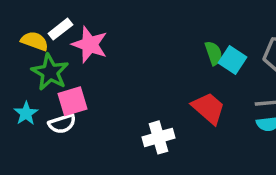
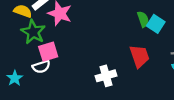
red trapezoid: (208, 108) -> (140, 56), turned 30
cyan star: (26, 113) -> (15, 78), moved

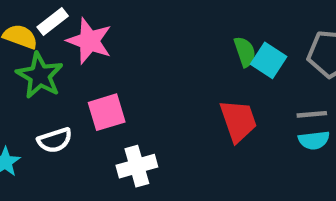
pink square: (48, 52) -> (107, 112), moved
white cross: (106, 76) -> (137, 166), moved

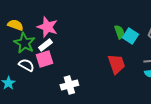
white rectangle: (53, 21) -> (45, 45), moved
pink square: (107, 112) -> (44, 59), moved
white semicircle: (55, 140) -> (26, 65), moved, turned -133

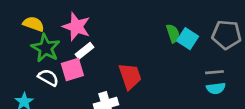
white rectangle: (45, 45) -> (84, 51), moved
red trapezoid: (116, 64) -> (130, 76), moved

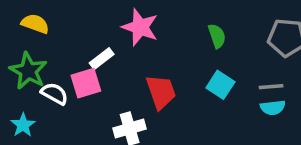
pink star: (76, 27) -> (140, 27), moved
cyan square: (188, 39) -> (220, 85), moved
green star: (46, 48) -> (28, 71), moved

